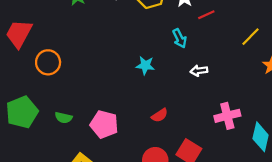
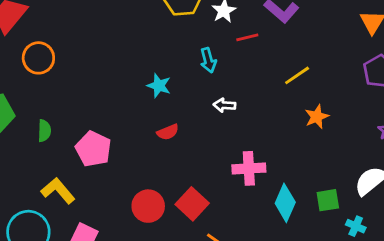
red semicircle: (160, 115) -> (168, 132), moved
green semicircle: (64, 118) -> (44, 131), turned -112

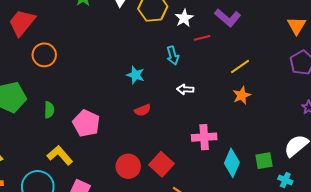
orange star: (317, 117) -> (242, 95), moved

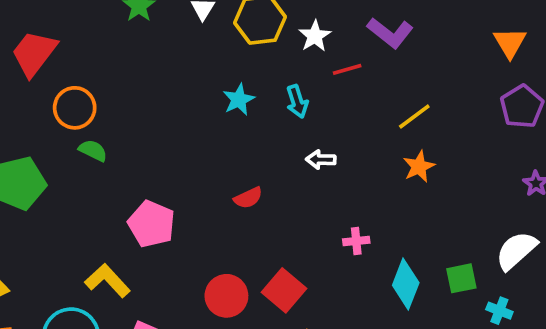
cyan star: (136, 75) -> (239, 100), moved, turned 30
green semicircle: (49, 110) -> (93, 150), moved, turned -63
pink cross: (204, 137) -> (356, 241), size x0.6

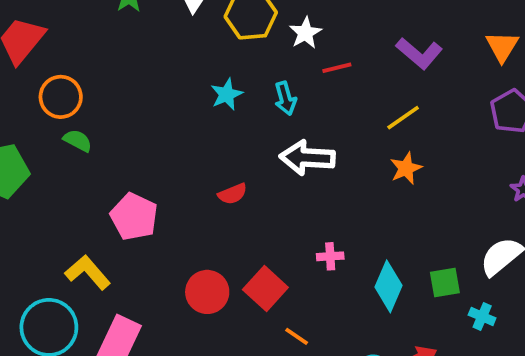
purple L-shape: (390, 33) -> (419, 53), moved
white arrow: (321, 160) -> (307, 158), size x1.8
pink cross: (356, 241) -> (330, 256), moved

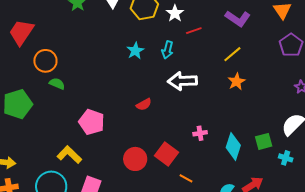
cyan arrow: (285, 98) -> (167, 50), turned 36

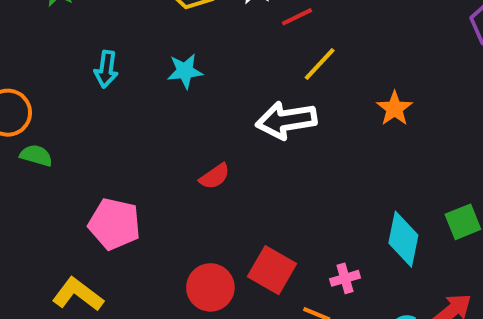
cyan arrow: (167, 50) -> (106, 69), moved
cyan star: (135, 51) -> (185, 71), turned 30
yellow line: (232, 54) -> (320, 64), moved
pink cross: (200, 133) -> (345, 278), moved

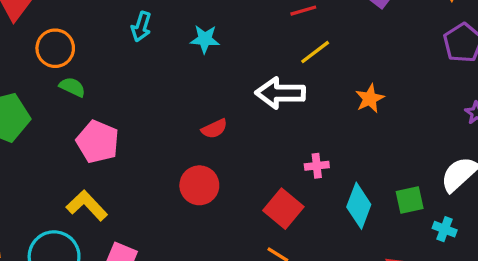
pink pentagon: (114, 224) -> (98, 142), moved
red square: (272, 270) -> (283, 209), moved
pink cross: (345, 278) -> (317, 166), moved
red circle: (210, 287) -> (199, 185), moved

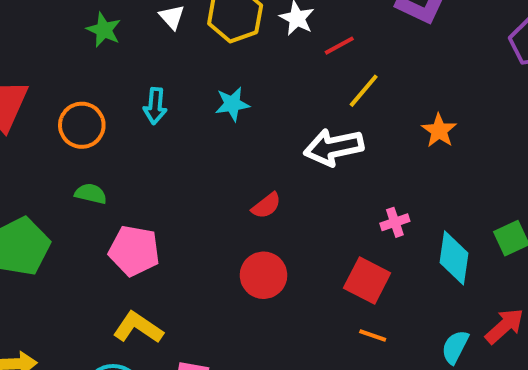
orange circle: (55, 48) -> (82, 125), moved

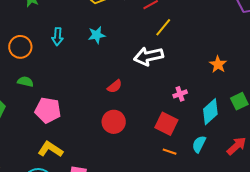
orange star: (439, 131) -> (218, 64), moved
cyan diamond: (454, 258) -> (210, 112), turned 40
cyan semicircle: (455, 347) -> (199, 144), moved

